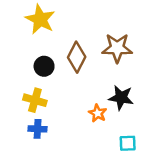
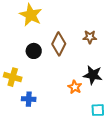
brown star: (117, 48) -> (90, 37), size x0.6
yellow cross: (35, 100) -> (13, 77), moved

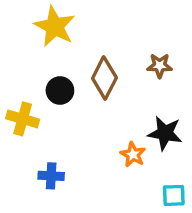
yellow cross: (13, 77) -> (23, 119), moved

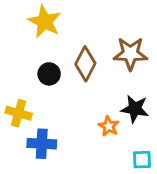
brown star: (160, 66) -> (130, 54), size x1.6
yellow cross: (23, 119) -> (19, 113), moved
blue cross: (51, 176) -> (42, 144), size x1.4

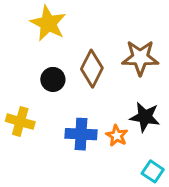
blue cross: (42, 144) -> (81, 134), moved
cyan square: (142, 160) -> (153, 171), turned 36

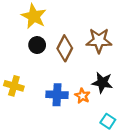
black circle: (53, 79) -> (37, 45), moved

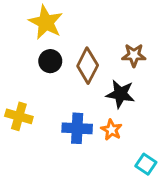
brown star: (99, 41) -> (134, 55), size x0.7
black star: (102, 83) -> (120, 94), moved

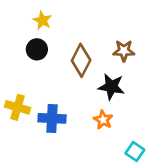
yellow star: (46, 22) -> (42, 20), size x0.6
black circle: (50, 61) -> (37, 49), moved
blue cross: (77, 128) -> (52, 118), moved

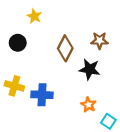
black circle: (37, 49) -> (18, 43), moved
orange star: (103, 120) -> (88, 105), moved

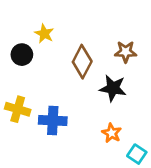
yellow star: (34, 16) -> (44, 34), moved

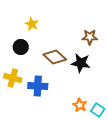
black circle: (22, 55) -> (21, 47), moved
brown diamond: (82, 62) -> (55, 57), moved, turned -75
orange star: (112, 133) -> (80, 105), moved

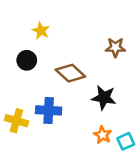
black star: (81, 63) -> (104, 98), moved
yellow cross: (13, 78) -> (16, 121), moved
cyan square: (98, 110) -> (126, 141), turned 32

